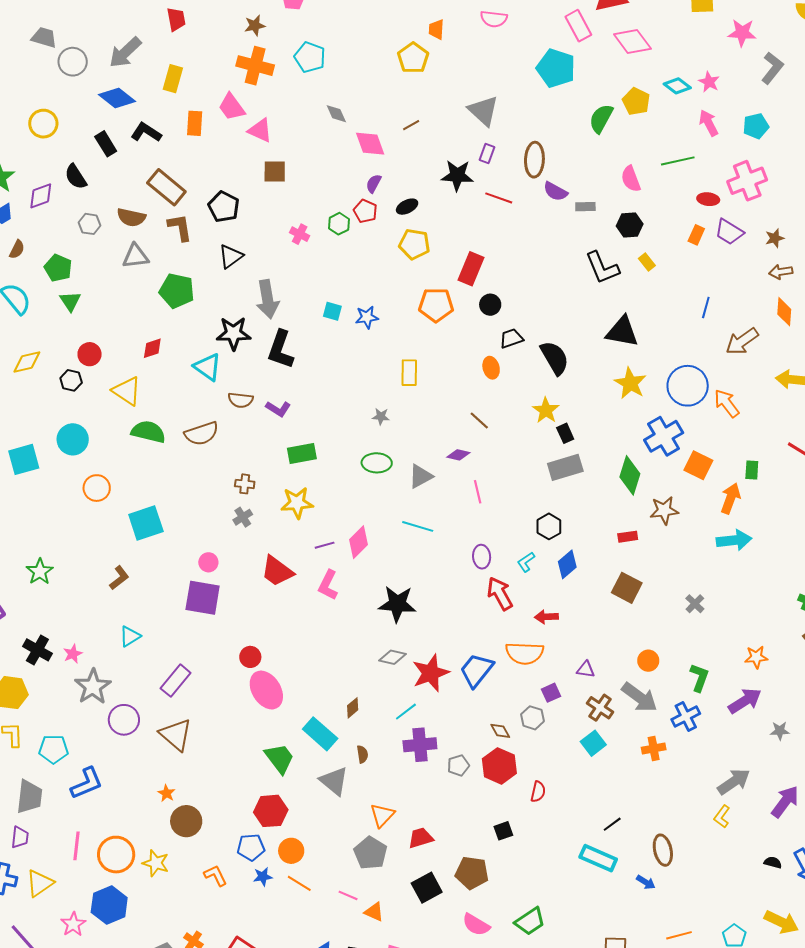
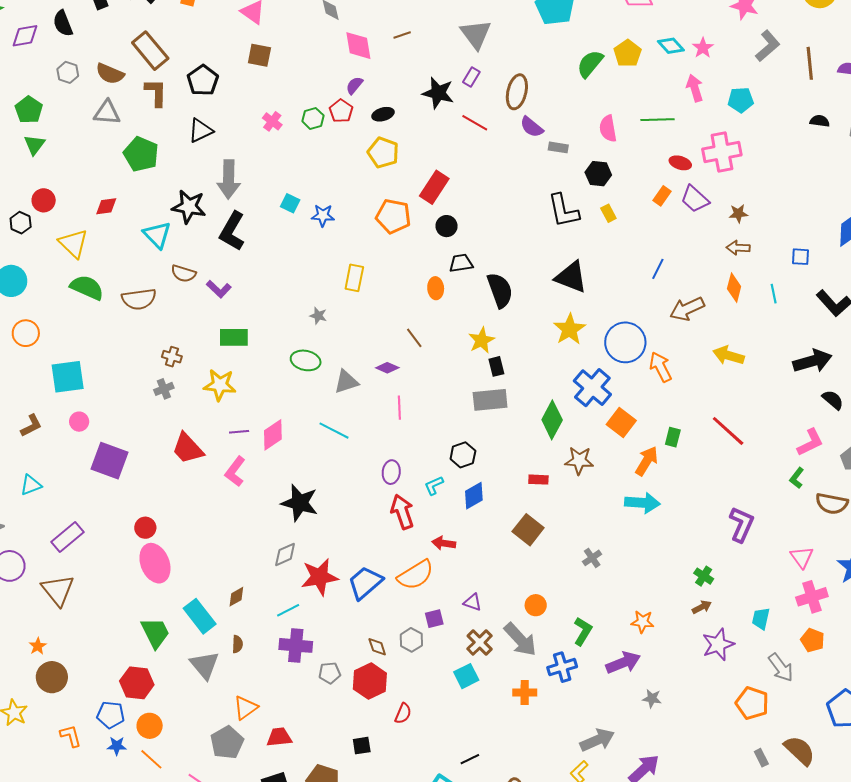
blue cross: (664, 436) -> (592, 388), turned -30
pink circle: (208, 562) -> (79, 422), moved
orange semicircle: (525, 653) -> (416, 575), turned -45
gray diamond: (393, 657) -> (285, 554), turned -48

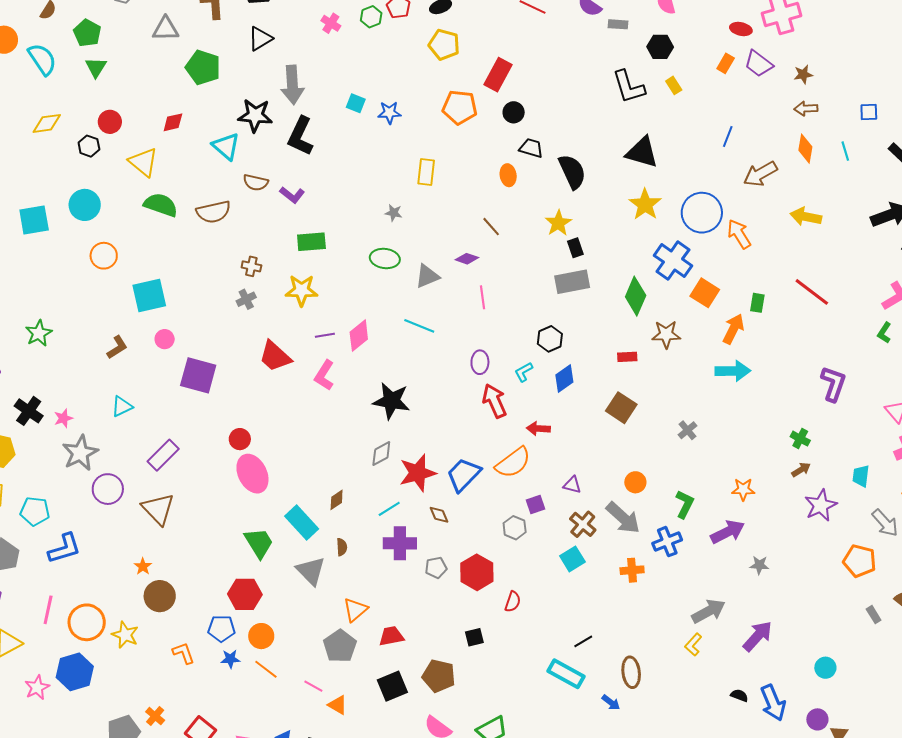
black trapezoid: (461, 263) -> (531, 148), turned 30
brown diamond: (377, 647) -> (439, 515), moved

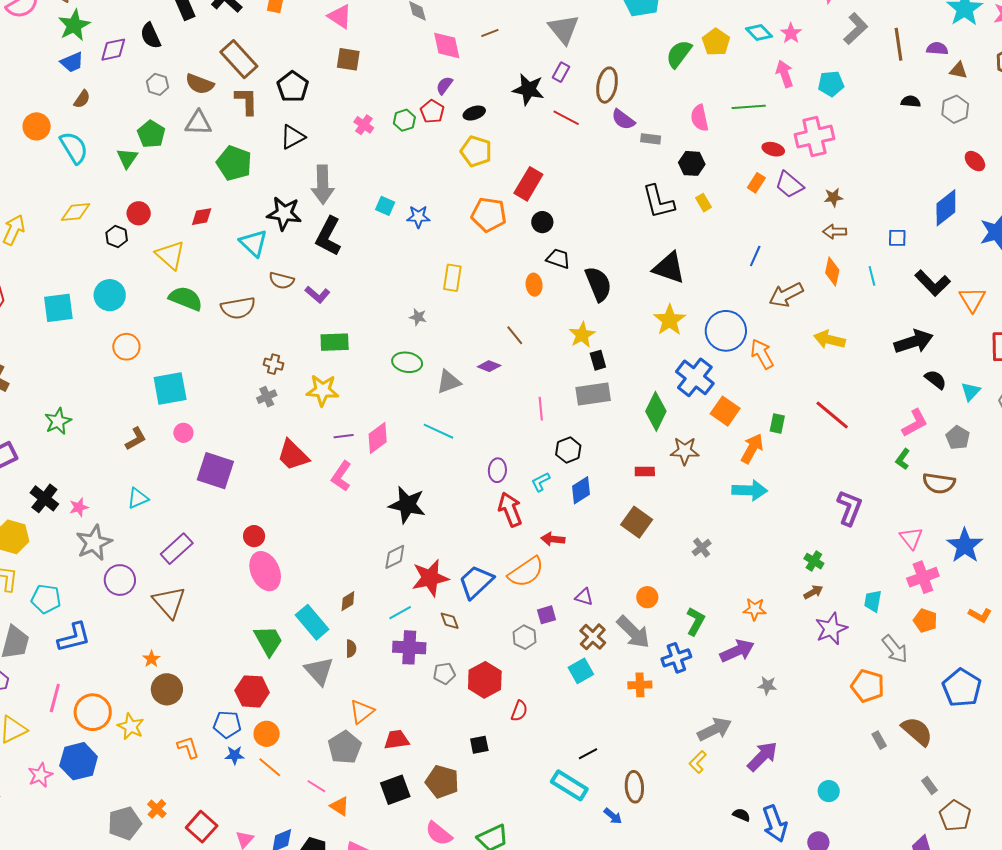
green pentagon: (87, 33) -> (151, 134), moved
pink line: (482, 297) -> (541, 409), moved

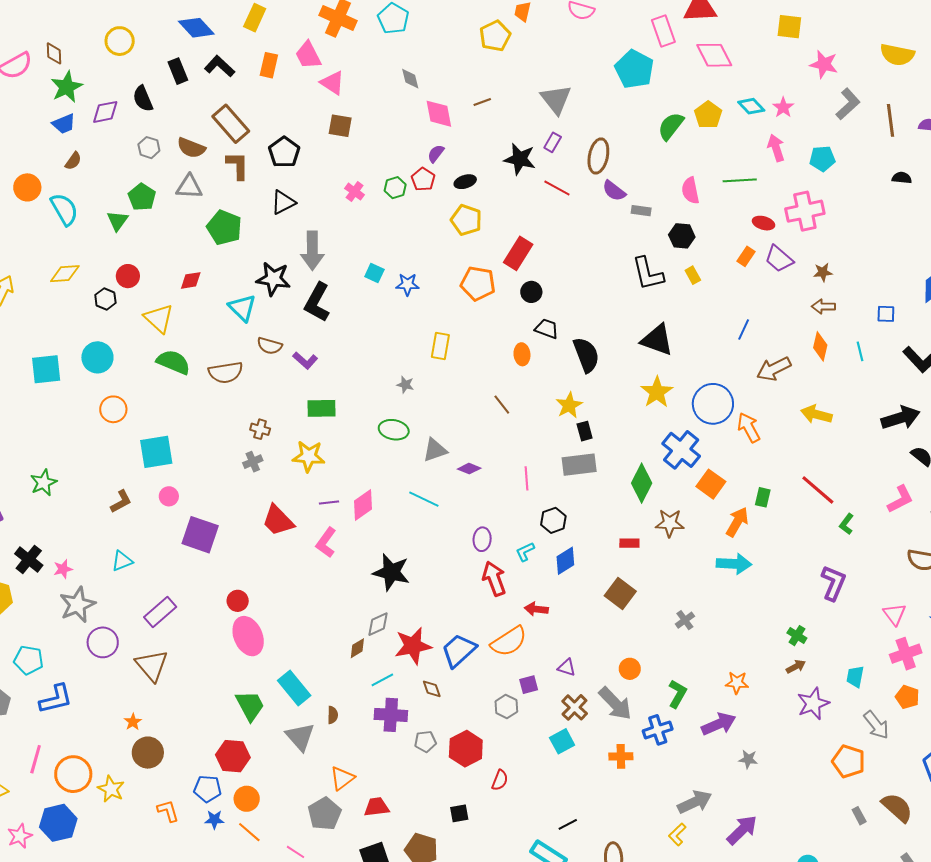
purple diamond: (489, 366) -> (469, 469), moved
green L-shape: (903, 459) -> (846, 524), moved
brown diamond: (348, 601) -> (357, 648), moved

